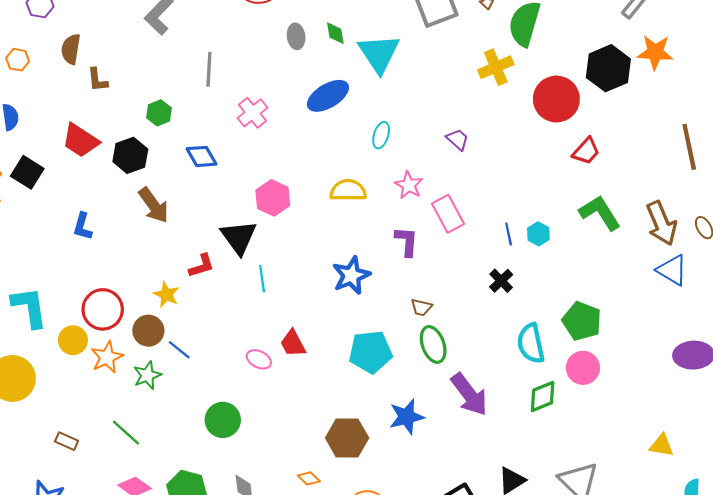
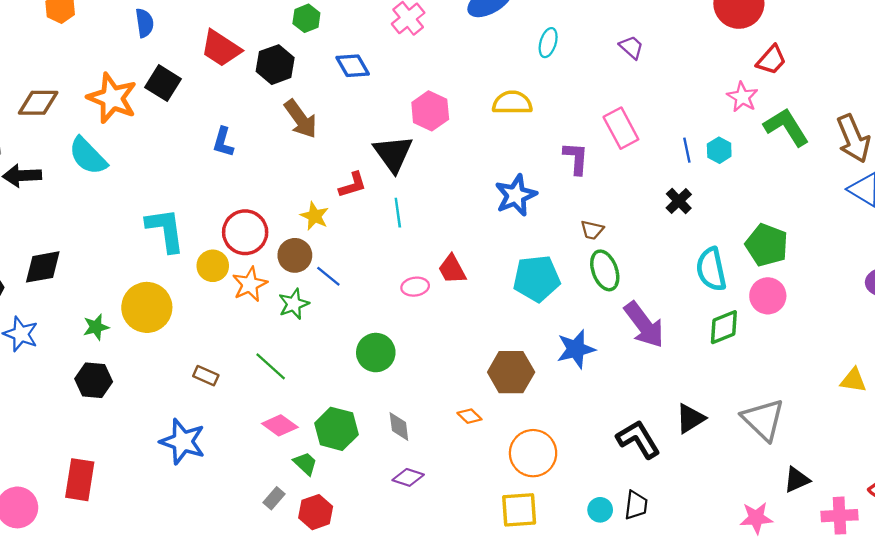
pink star: (409, 185) -> (742, 97), moved
cyan line: (262, 279) -> (398, 213), moved
pink ellipse: (259, 359) -> (415, 287), turned -35

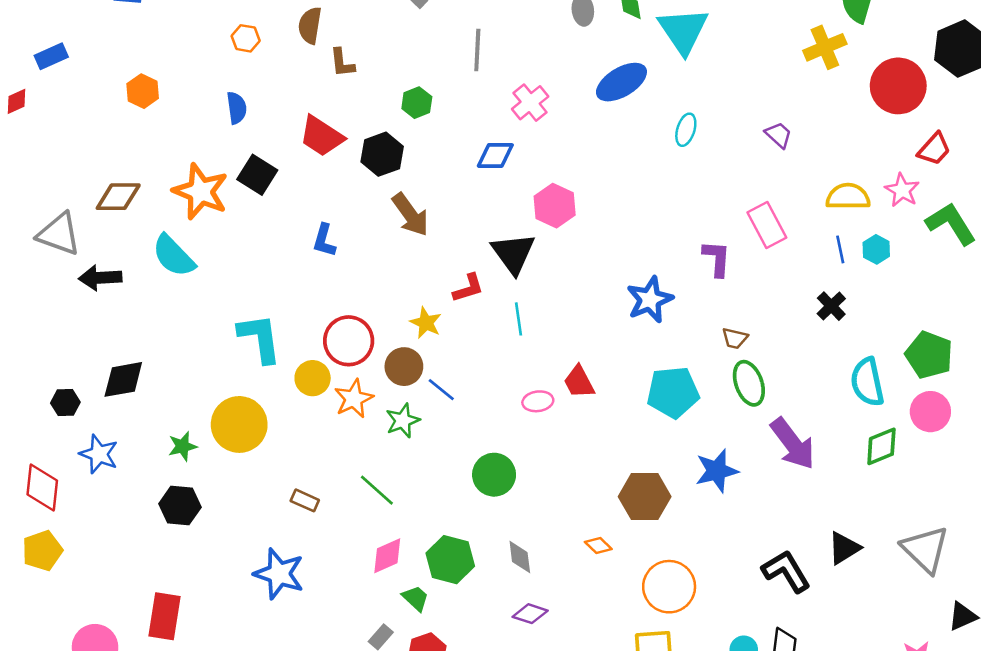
blue diamond: (353, 66) -> (495, 155), moved, turned -60
yellow semicircle: (512, 103) -> (848, 197), moved
pink diamond: (280, 425) -> (387, 556), turned -60

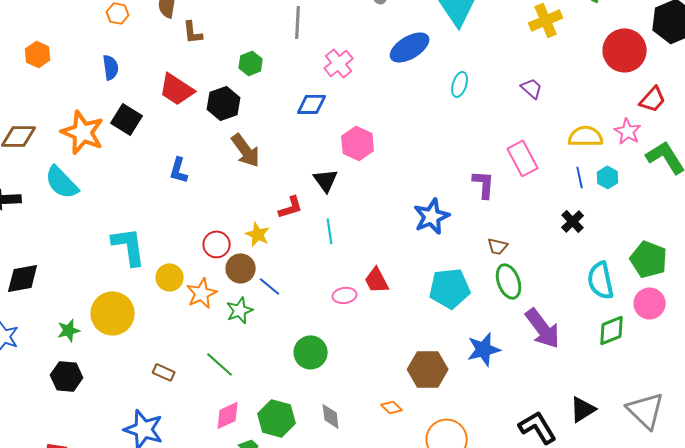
yellow cross: (825, 47) -> (546, 20), moved
black triangle: (513, 253) -> (326, 180), size x0.7
red circle: (349, 341) -> (217, 244), moved, size x0.7

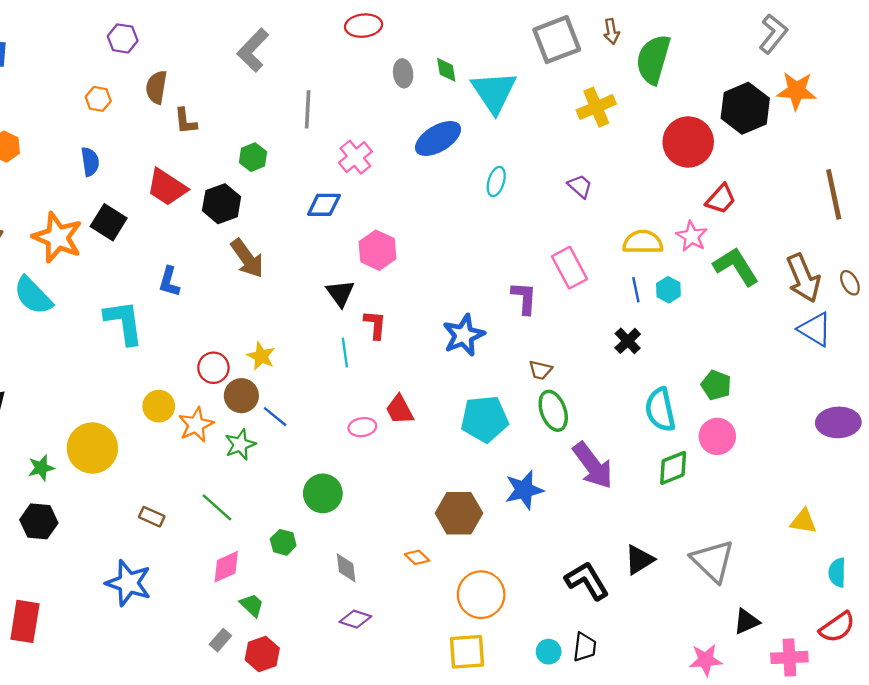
red L-shape: (291, 207) -> (375, 325), moved, turned -68
cyan L-shape: (129, 246) -> (124, 322), moved
green pentagon: (649, 259) -> (716, 385), size x0.7
green hexagon: (277, 418) -> (283, 542), moved, size x0.6

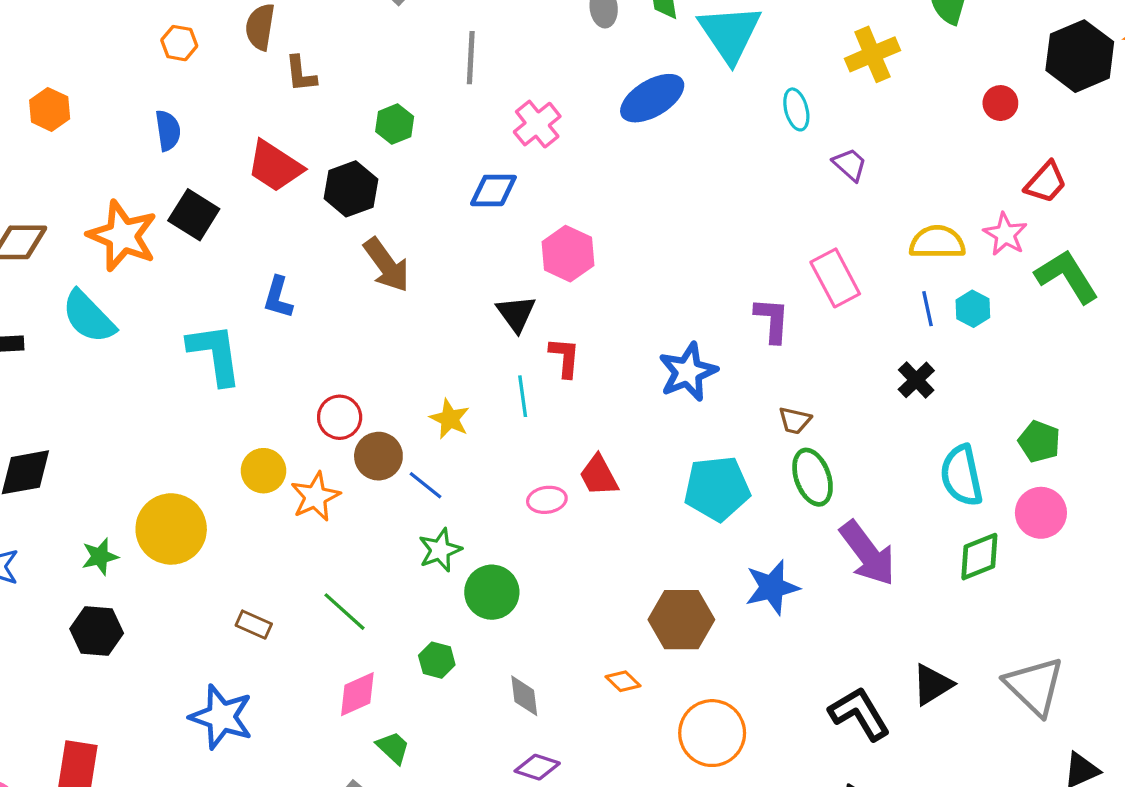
red circle: (688, 142) -> (1000, 103), size x0.5
cyan ellipse: (496, 182) -> (796, 109), moved, turned -32
yellow star: (261, 356) -> (450, 419), moved
green star: (240, 445) -> (440, 550), moved

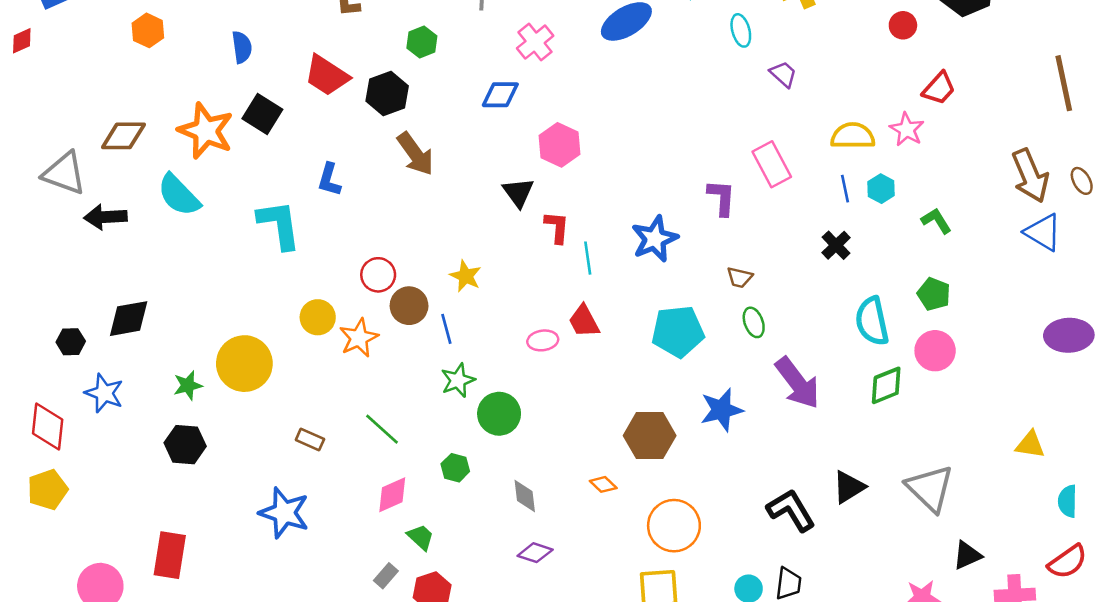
green L-shape: (1067, 276) -> (936, 221), moved, size x0.6
cyan line: (523, 396) -> (588, 258), moved
green ellipse: (813, 477) -> (754, 322), size x0.7
blue line: (425, 485) -> (446, 329), turned 36

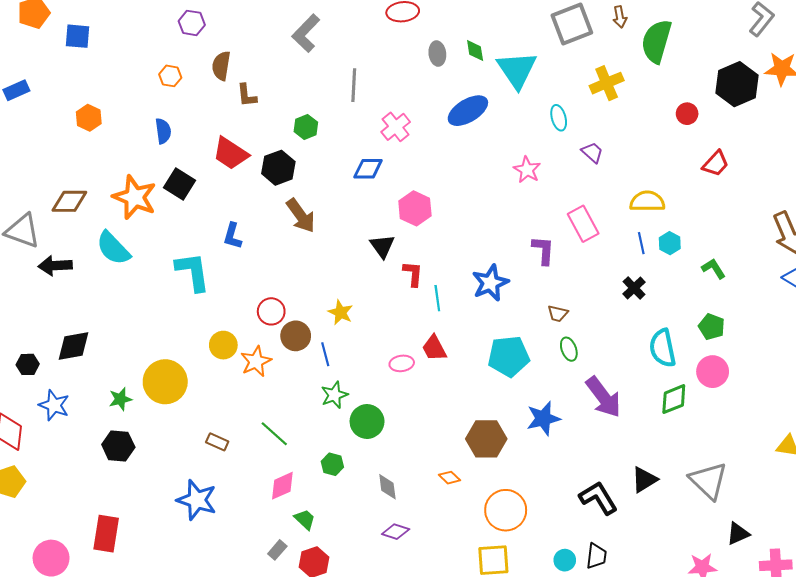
pink star: (907, 129) -> (527, 170), moved

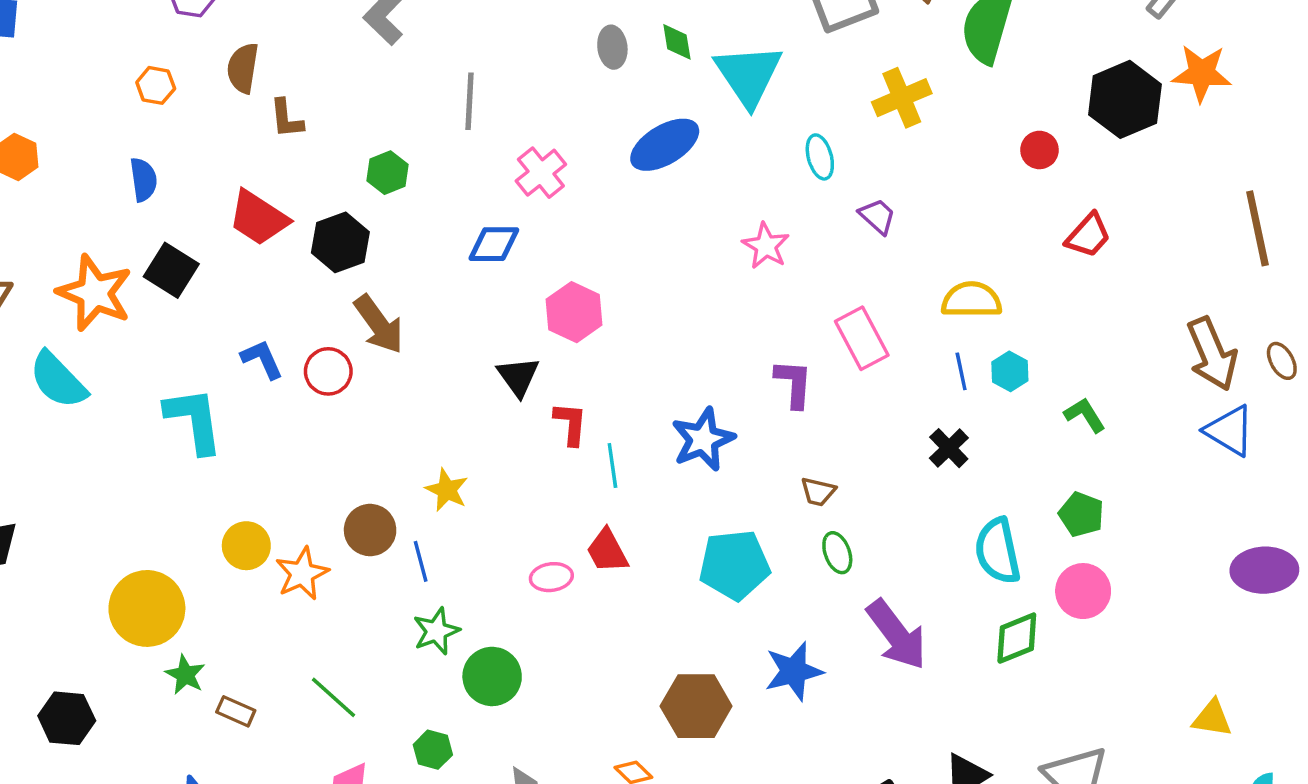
blue L-shape: (232, 236) -> (262, 359), turned 140
red circle: (271, 311) -> (328, 371), moved
green star: (120, 399) -> (185, 675), moved, turned -30

